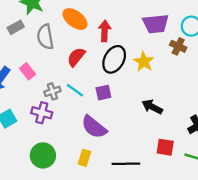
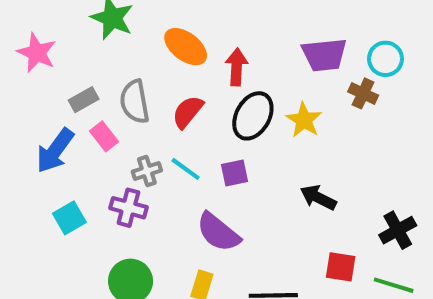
gray rectangle: (16, 27) -> (84, 100), moved
gray semicircle: (45, 37) -> (135, 102), moved

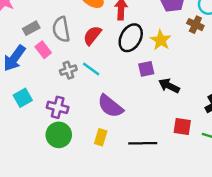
purple square: (235, 173) -> (146, 69), moved
purple cross: (128, 208) -> (58, 107), moved

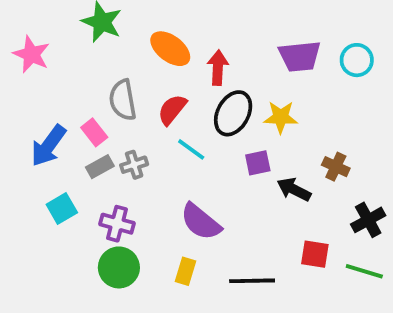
brown cross: (195, 25) -> (336, 167), moved
gray rectangle: (31, 28) -> (100, 167), moved
yellow star: (161, 40) -> (281, 117), turned -30
cyan line: (91, 69) -> (191, 149), moved

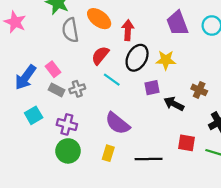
purple trapezoid: (300, 56) -> (177, 23), turned 75
gray semicircle: (123, 100) -> (70, 30), moved
gray rectangle: (100, 167) -> (57, 90), turned 56

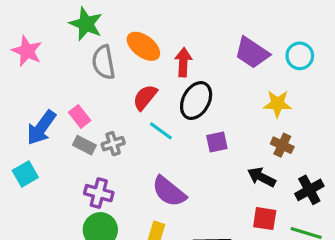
purple trapezoid: (177, 23) -> (252, 53), turned -35
yellow star: (166, 60) -> (277, 104), moved
black arrow: (174, 104) -> (261, 177), moved
cyan square: (34, 115) -> (25, 174), moved

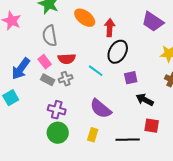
gray semicircle: (104, 62) -> (50, 36), moved
red semicircle: (145, 97) -> (67, 59), moved, turned -132
black arrow: (261, 177) -> (145, 100), moved
red square: (265, 219) -> (152, 126), moved

